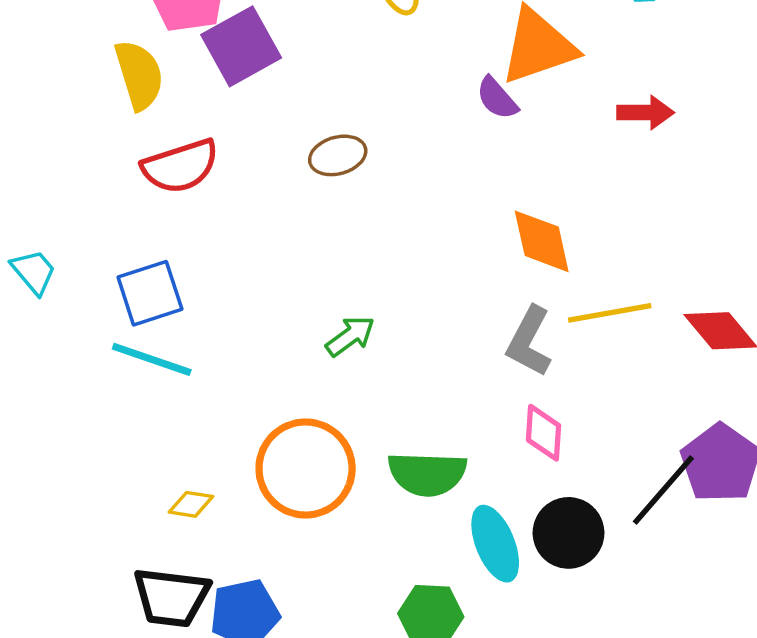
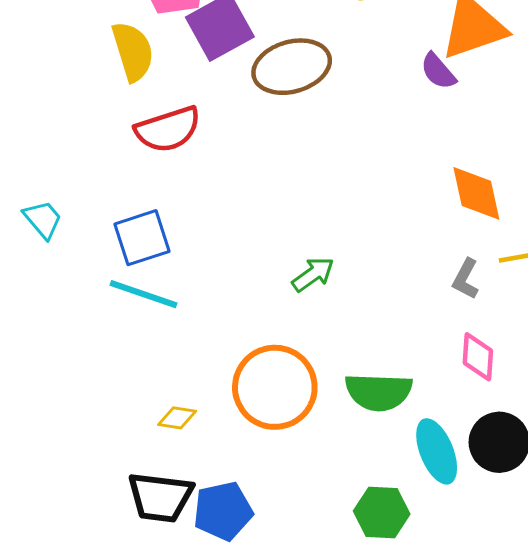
brown ellipse: (338, 155) -> (292, 67), moved, size x1.6
gray L-shape: (529, 341) -> (466, 279), size x0.7

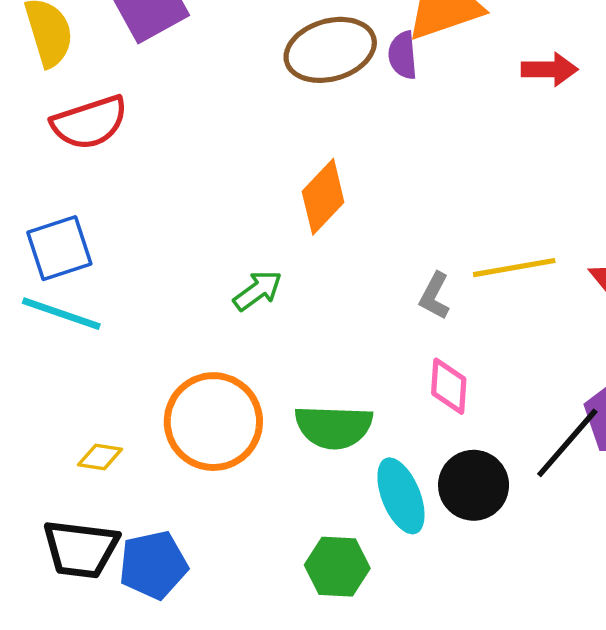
brown ellipse: (292, 67) -> (330, 50), moved
purple semicircle: (438, 71) -> (403, 55), turned 36
orange diamond: (476, 193) -> (323, 197), moved, turned 56

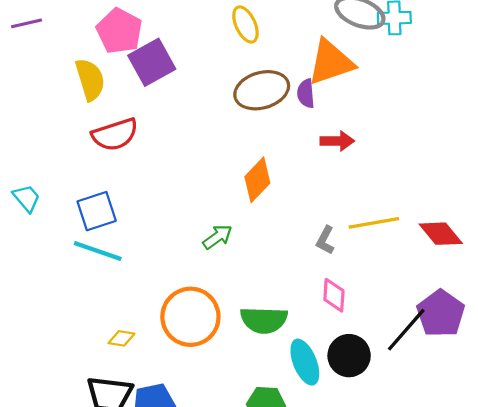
red arrow: (550, 69) -> (337, 141), moved

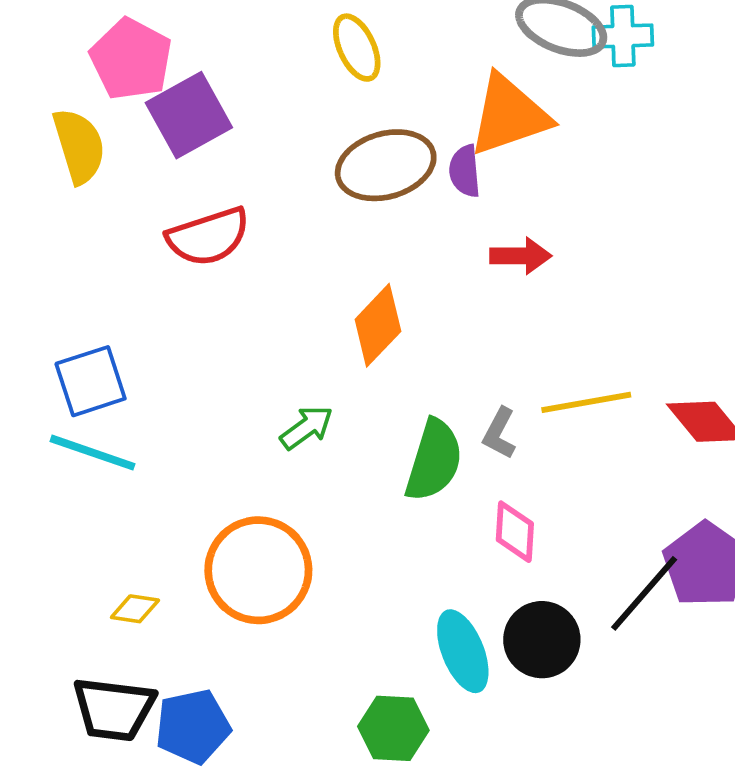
red semicircle: (115, 134) -> (208, 237), moved
green semicircle: (264, 320) -> (434, 460), moved, turned -75

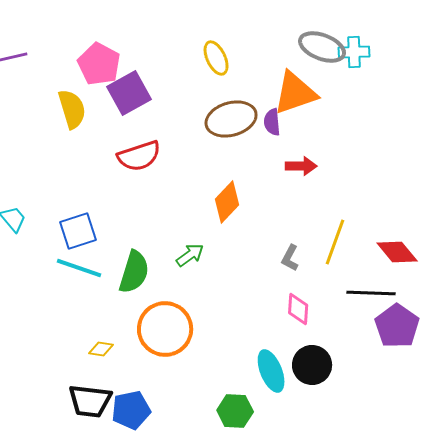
yellow line: (586, 402) -> (335, 242), turned -60
green semicircle: (434, 460) -> (134, 272), moved
black line: (644, 593) -> (371, 293), moved, turned 51

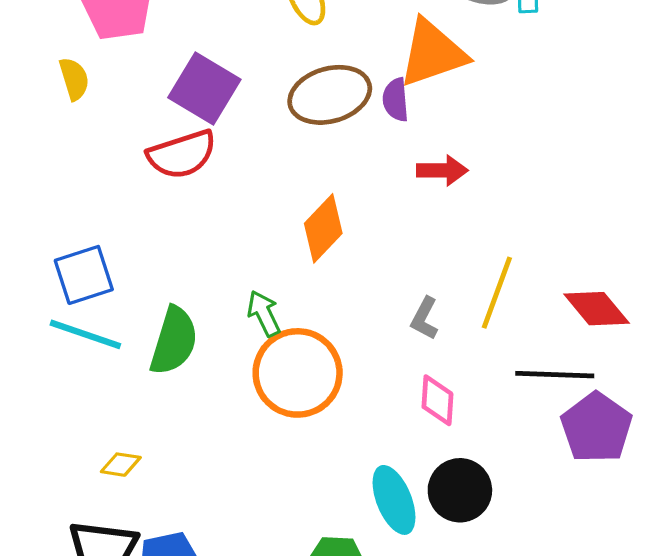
purple square: (129, 93) -> (204, 88), moved, turned -30
yellow semicircle: (72, 109) -> (74, 79), size x0.7
green arrow: (190, 255) -> (264, 313), turned -80
orange circle: (165, 329) -> (298, 373), moved

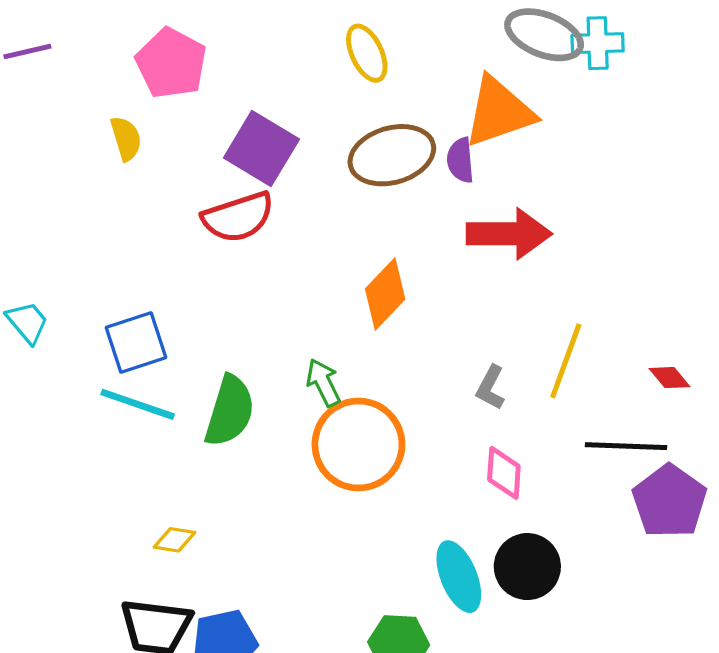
red arrow: (442, 170) -> (509, 234), size x1.6
red diamond: (597, 309) -> (669, 378), size x0.6

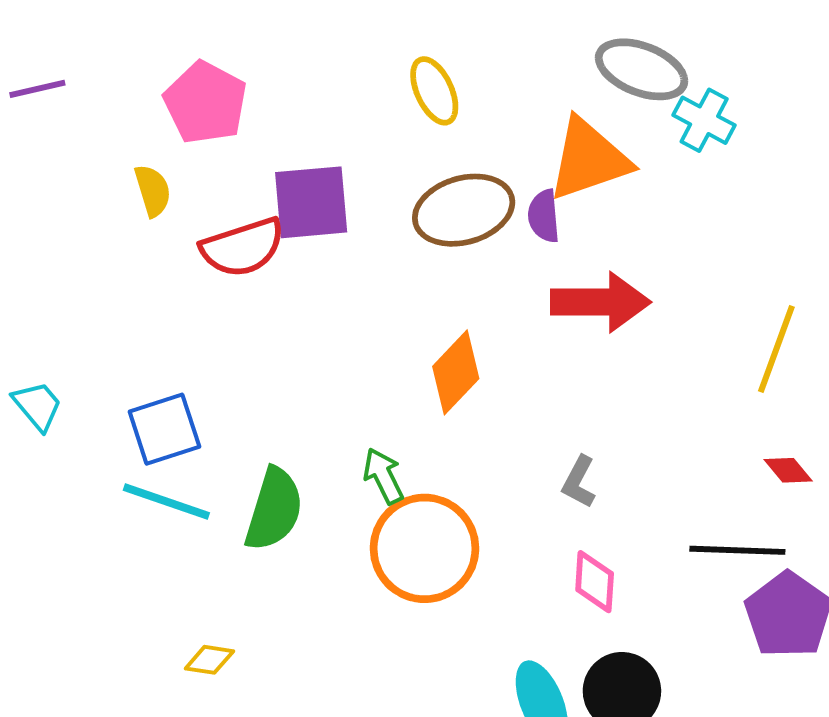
cyan cross: (598, 43) -> (704, 120), moved, turned 30
purple square: (261, 148) -> (311, 202), turned -36
red semicircle: (238, 217) -> (243, 247), moved
yellow line: (566, 361) -> (776, 349), moved

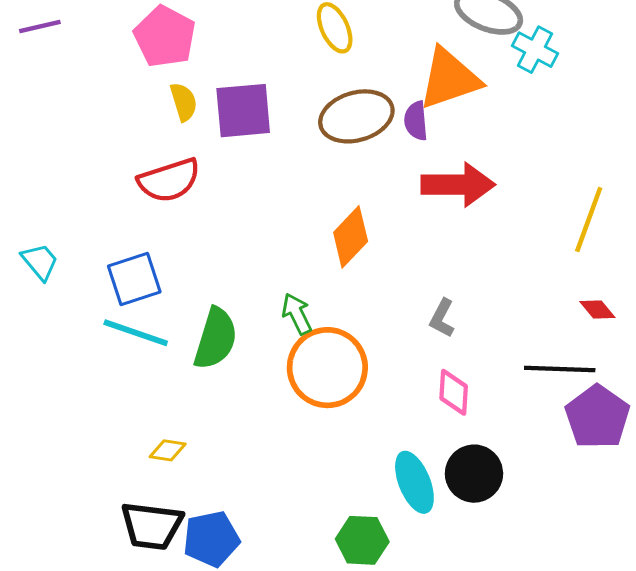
yellow semicircle: (153, 191) -> (184, 102), moved
red semicircle: (243, 247) -> (169, 180), moved

